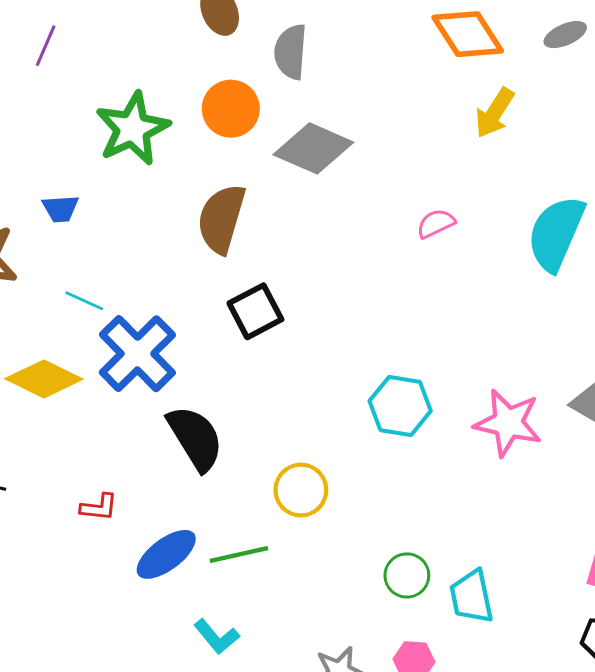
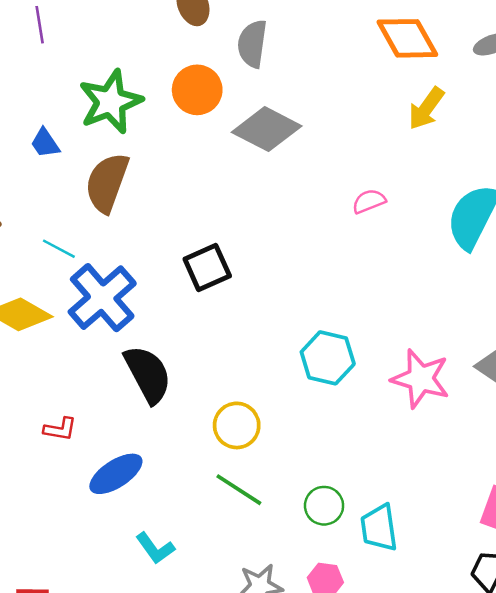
purple line: (46, 46) -> (40, 25), turned -36
blue trapezoid: (60, 209) -> (45, 143), moved, turned 56
brown semicircle: (221, 219) -> (107, 183), moved
green line: (239, 554) -> (239, 490), moved, turned 42

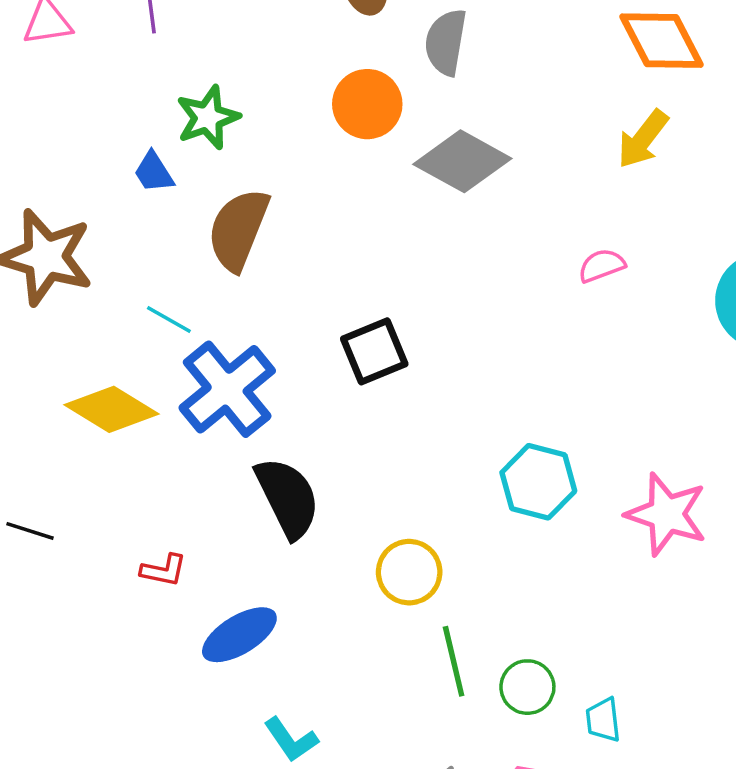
green star: (110, 102) -> (208, 117), moved, size x0.7
yellow arrow: (426, 108) -> (643, 139), moved
green line: (239, 490) -> (454, 661), moved, turned 42
cyan trapezoid: (379, 528) -> (603, 720), size x0.7

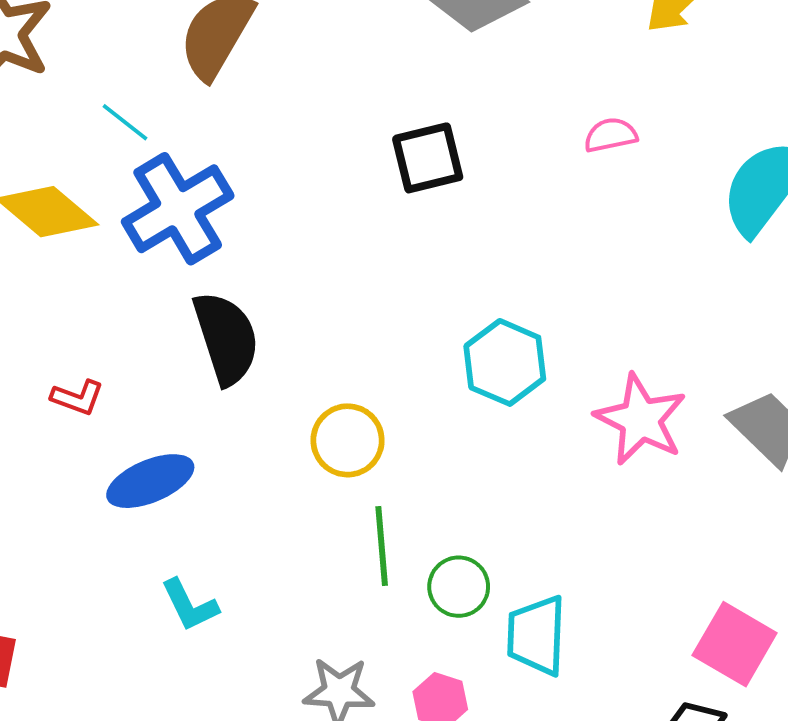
black square: (374, 351) -> (428, 158), moved
cyan trapezoid: (603, 720) -> (537, 635), size x1.6

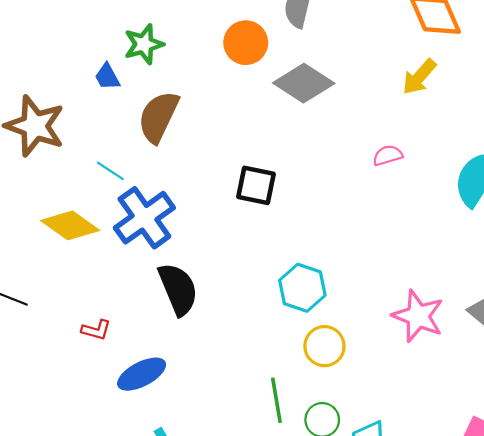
black square: (428, 158) -> (256, 185), moved, turned 30
cyan hexagon: (505, 362) -> (302, 288), moved
yellow circle: (348, 440) -> (324, 346), moved

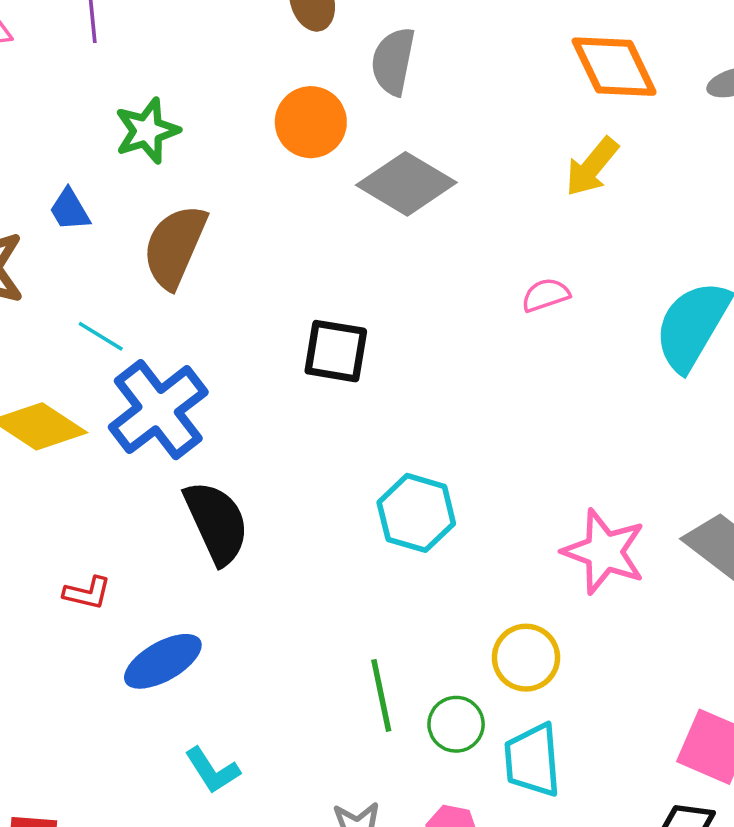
blue trapezoid: (107, 77) -> (70, 210), moved
yellow circle: (324, 346) -> (526, 658), moved

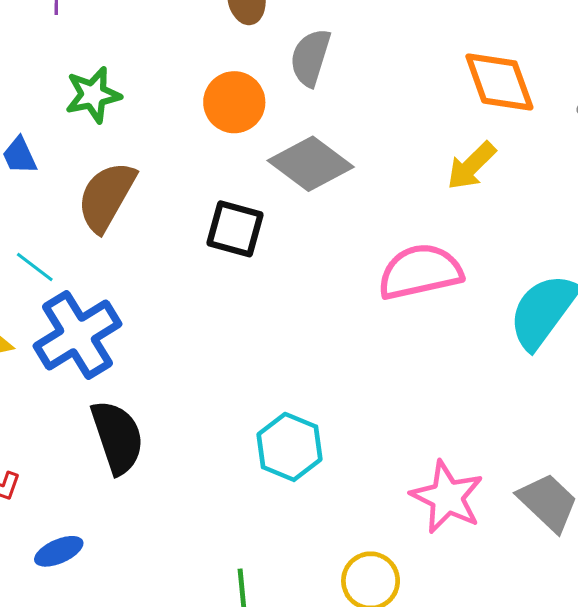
pink semicircle: (546, 295) -> (420, 272), size x2.0
black square: (336, 351) -> (235, 229), moved
blue ellipse: (163, 661) -> (59, 551), size x0.7

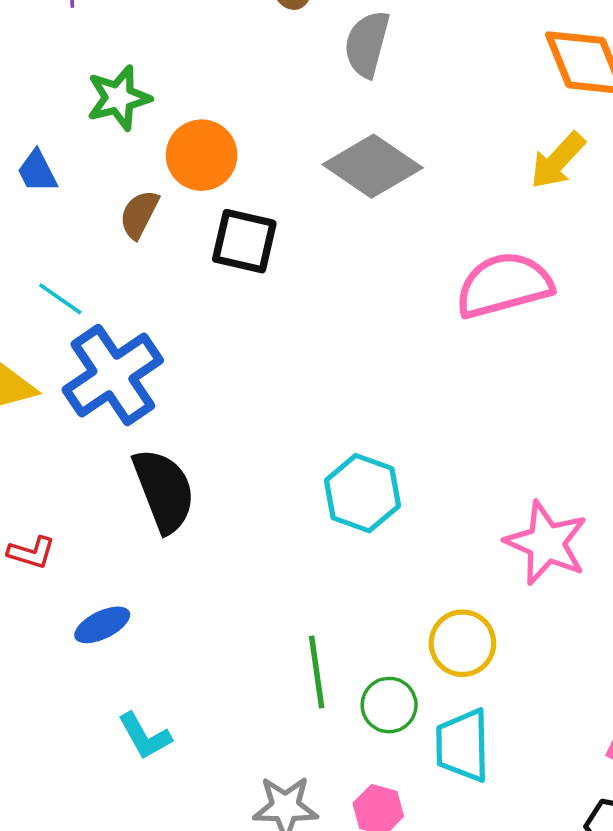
orange circle: (234, 102) -> (202, 155), moved
brown semicircle: (106, 197) -> (139, 214), size x0.6
black square: (235, 229) -> (244, 241), moved

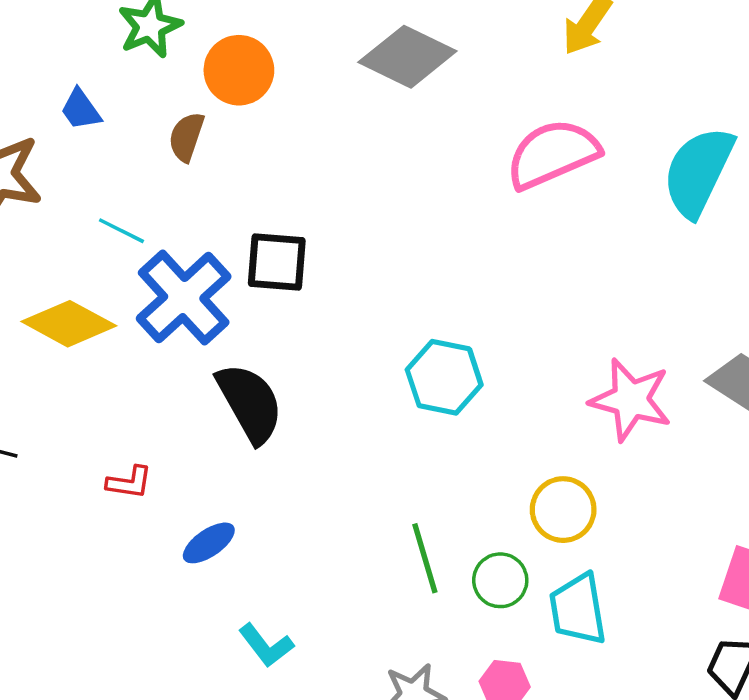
black square: (244, 241) -> (277, 262), moved

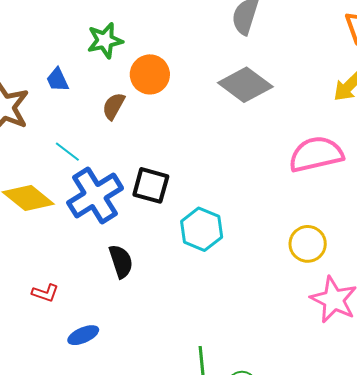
cyan hexagon: (444, 377) -> (202, 229), moved
black semicircle: (250, 403) -> (121, 261), size x0.7
yellow circle: (563, 510) -> (308, 244), moved

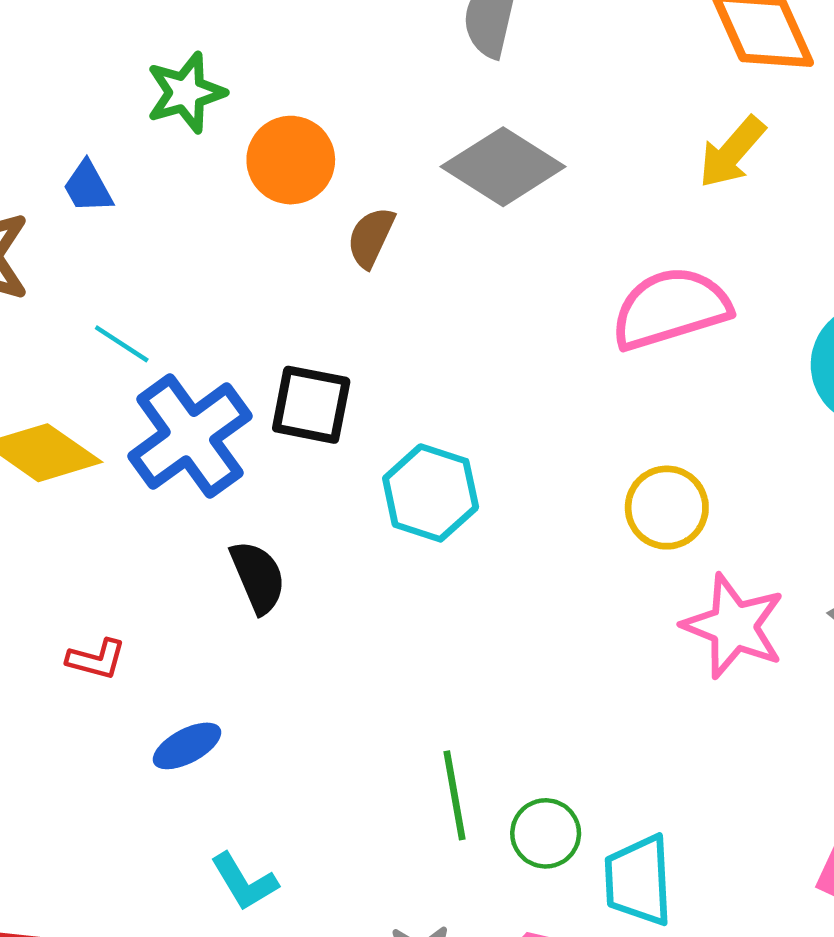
brown semicircle: (114, 106) -> (371, 237), moved

